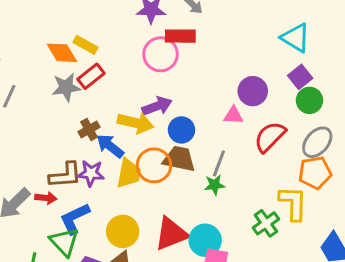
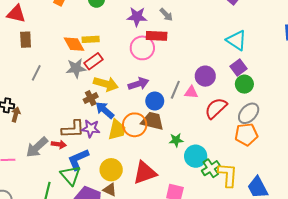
yellow rectangle: (86, 45) -> (91, 39), turned -35
yellow arrow: (136, 123) -> (106, 84), moved
gray line: (219, 163) -> (175, 90), moved
yellow L-shape: (293, 203) -> (228, 175), moved
cyan circle: (205, 240) -> (196, 156), moved

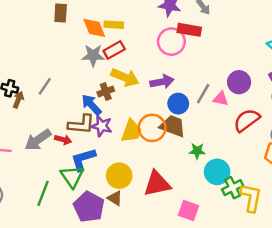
brown rectangle: (26, 40) -> (61, 13), moved
gray line: (36, 73) -> (45, 86), moved
blue arrow: (105, 110) -> (91, 105), moved

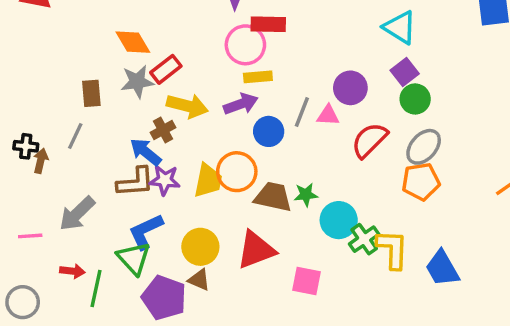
brown rectangle: (61, 13) -> (91, 93), moved
yellow rectangle: (114, 25) -> (258, 77), moved
brown trapezoid: (173, 126) -> (273, 197), moved
red arrow: (63, 140) -> (72, 271), moved

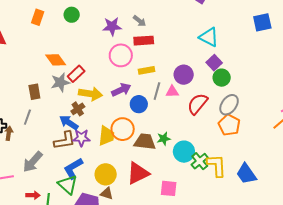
red rectangle: (268, 24) -> (144, 41), moved
yellow rectangle: (258, 77) -> (146, 70), moved
orange pentagon: (421, 182) -> (229, 125), turned -30

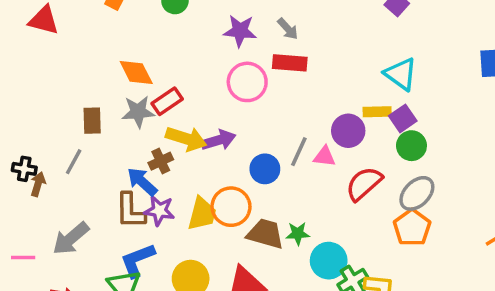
yellow rectangle: (146, 70) -> (377, 112), moved
purple arrow: (121, 90) -> (219, 140), moved
brown L-shape: (65, 140) -> (130, 211), turned 90

